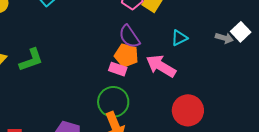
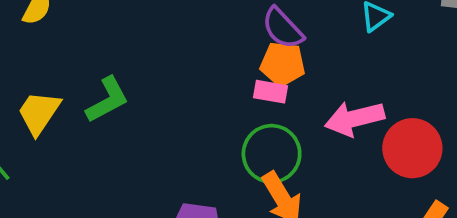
pink arrow: (161, 66) -> (355, 119), moved, turned -36

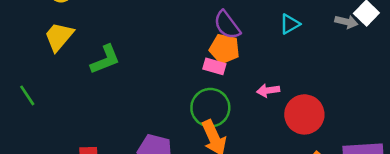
yellow trapezoid: (39, 113) -> (59, 37), moved
pink arrow: (355, 119) -> (268, 90), size x0.6

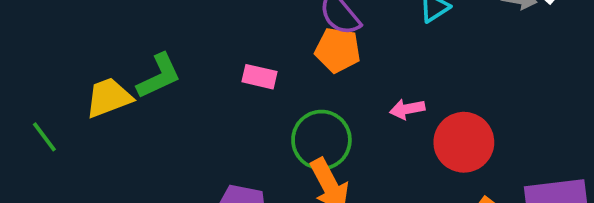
yellow trapezoid: (59, 37) -> (109, 98), moved, turned 32
pink rectangle: (214, 66) -> (259, 77), moved

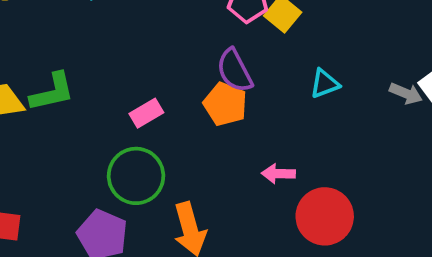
pink rectangle: (259, 77) -> (146, 113), turned -56
green circle: (321, 140) -> (136, 176), moved

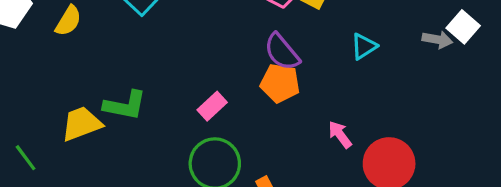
green L-shape: (52, 92) -> (125, 105), turned 36
pink arrow: (278, 174) -> (340, 135), turned 64

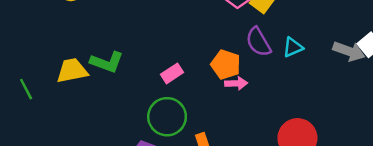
gray arrow: (437, 40) -> (349, 51), size x1.4
purple semicircle: (282, 52) -> (258, 42), moved
pink arrow: (340, 135) -> (236, 83), moved, turned 115

